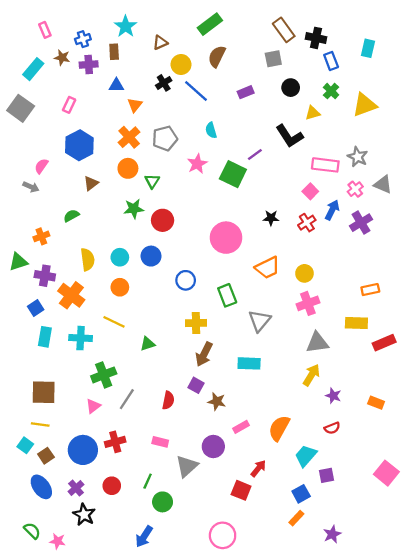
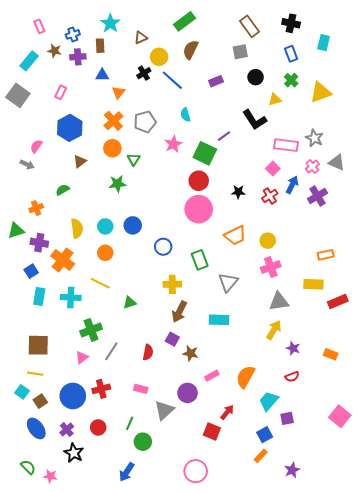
black cross: (316, 38) -> (291, 23), moved
red circle: (163, 220) -> (199, 181), moved

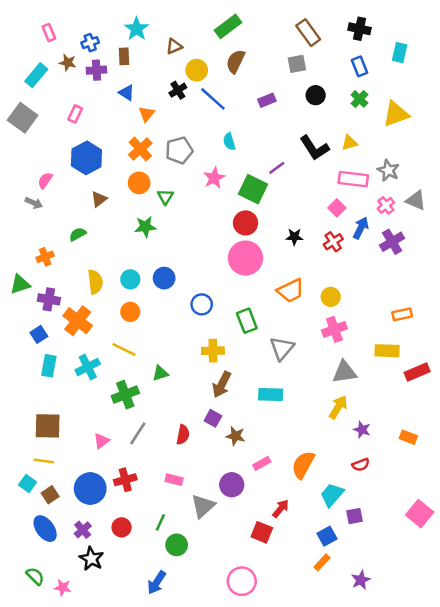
blue triangle: (102, 75) -> (127, 93), turned 32
yellow triangle: (275, 99) -> (349, 143), moved
cyan cross: (71, 297) -> (88, 367), turned -30
green cross: (91, 330) -> (125, 395), moved

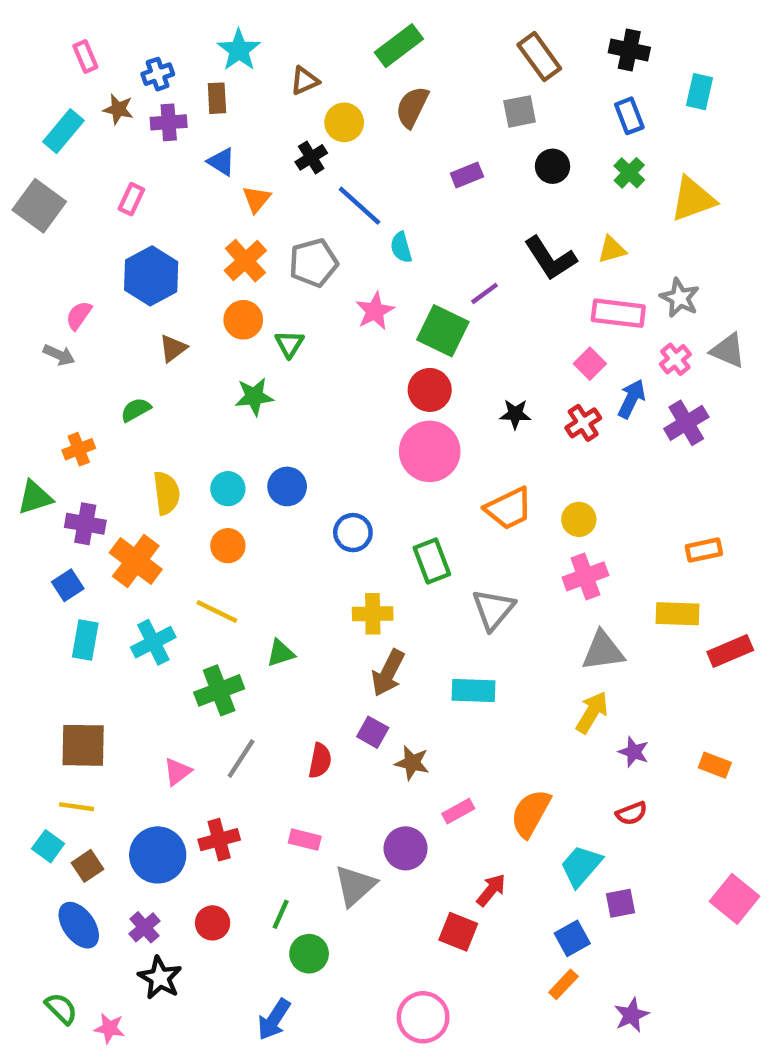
blue line: (213, 99) -> (359, 206), moved

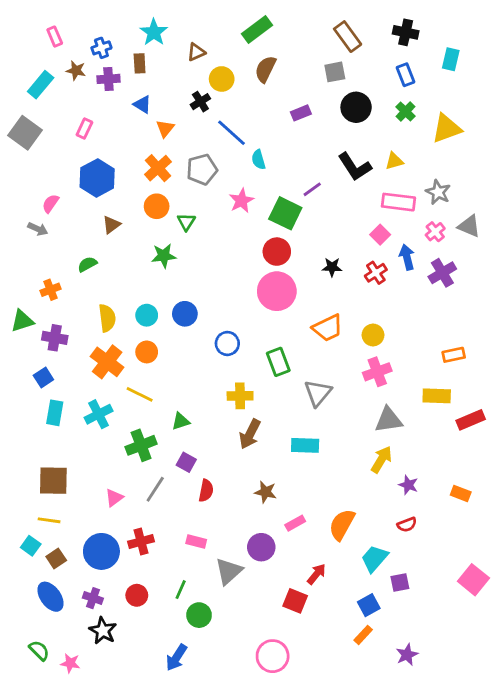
black circle: (553, 166) -> (356, 107), size x1.4
blue arrow: (631, 399) -> (407, 257), turned -40
orange cross: (136, 561) -> (107, 362), moved
purple square: (373, 732) -> (186, 462), moved
purple cross: (145, 927) -> (93, 598), turned -30

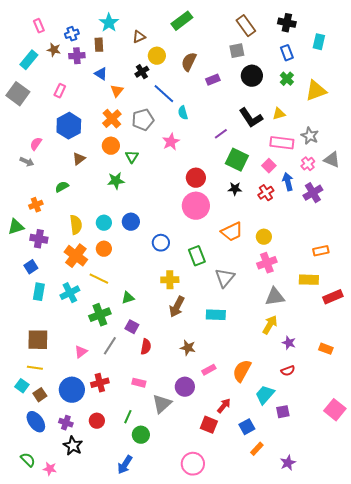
brown semicircle: (265, 69) -> (189, 62), moved
green square: (285, 213) -> (237, 160), moved
blue square: (369, 605) -> (247, 427), moved

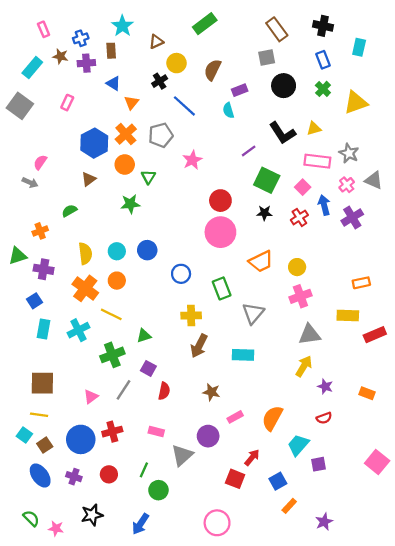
cyan semicircle: (183, 113) -> (228, 110), moved
blue hexagon: (69, 126) -> (94, 143), moved
black star: (73, 446) -> (92, 515), moved, turned 30

